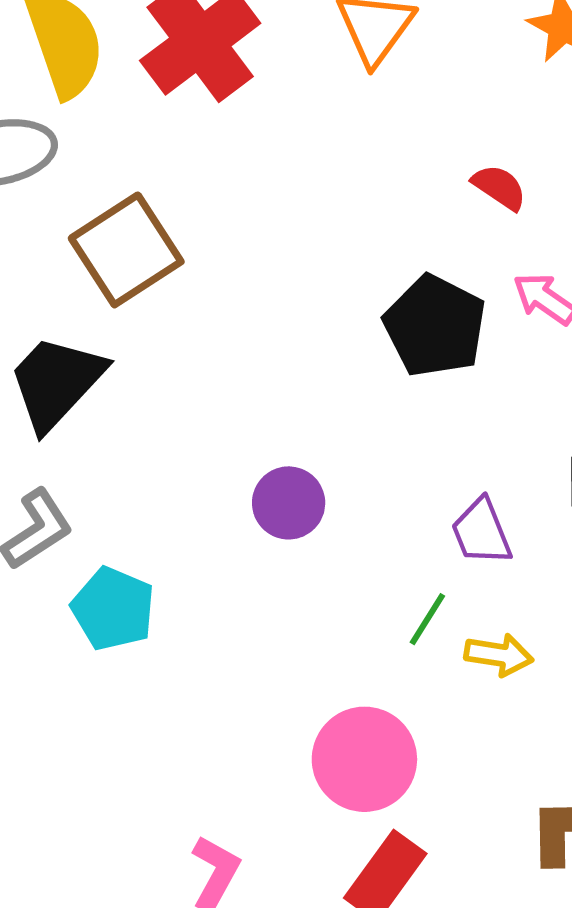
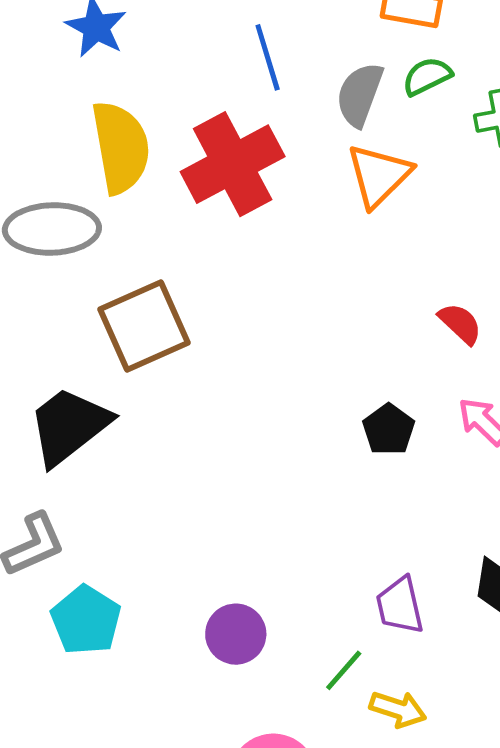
black pentagon: (435, 326) -> (389, 430), size x0.6
purple circle: (289, 503) -> (236, 634), moved

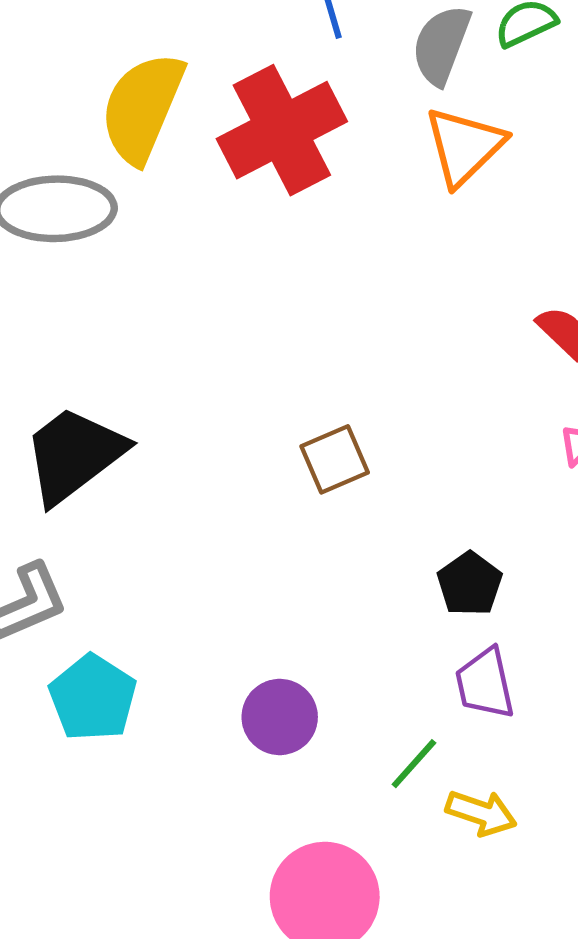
yellow semicircle: (121, 147) -> (142, 108), turned -148
brown square: (144, 326) -> (335, 459), moved, size x0.6
black pentagon: (389, 430) -> (470, 584), moved

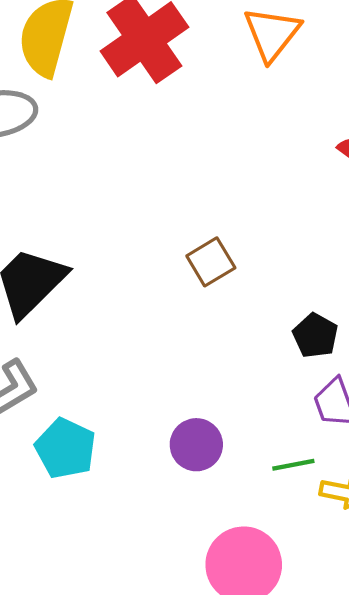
green line: (414, 764) -> (293, 465), turned 45

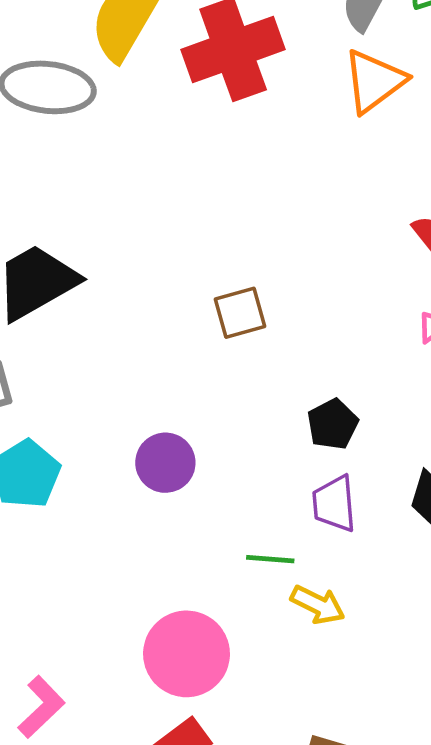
purple circle: (196, 445) -> (165, 463), moved

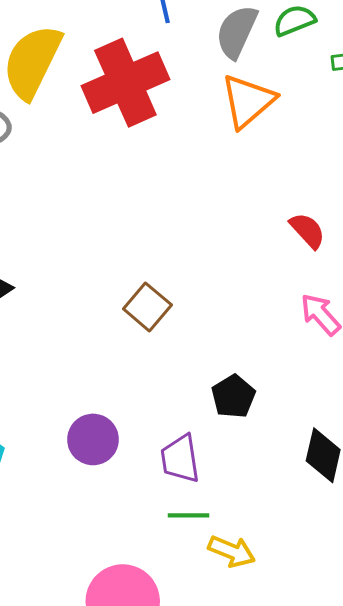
brown square: (240, 313) -> (147, 307), turned -30
purple trapezoid: (334, 504) -> (180, 459), moved

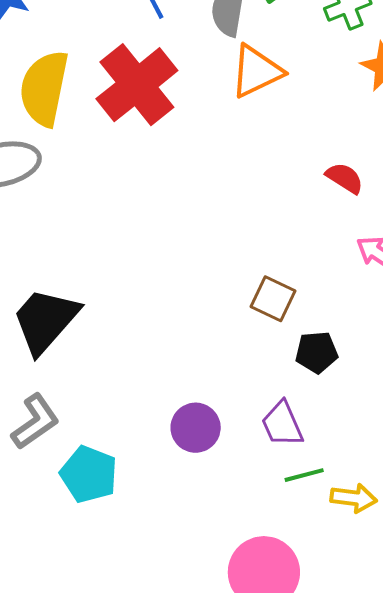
orange triangle: (248, 101) -> (256, 71), turned 30
brown square: (147, 307) -> (273, 299), moved
black pentagon: (233, 396) -> (317, 352), turned -30

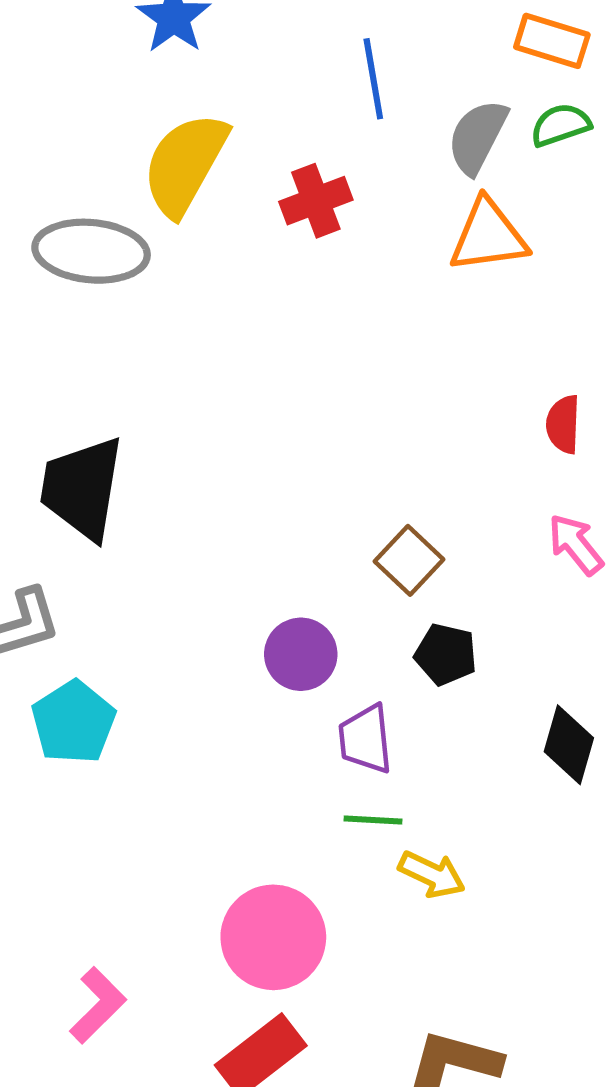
red cross: (137, 85) -> (316, 201), size x0.6
red semicircle: (345, 178) -> (563, 424), turned -138
black trapezoid: (45, 320) -> (82, 488), turned -50
purple circle: (196, 428) -> (301, 654), moved

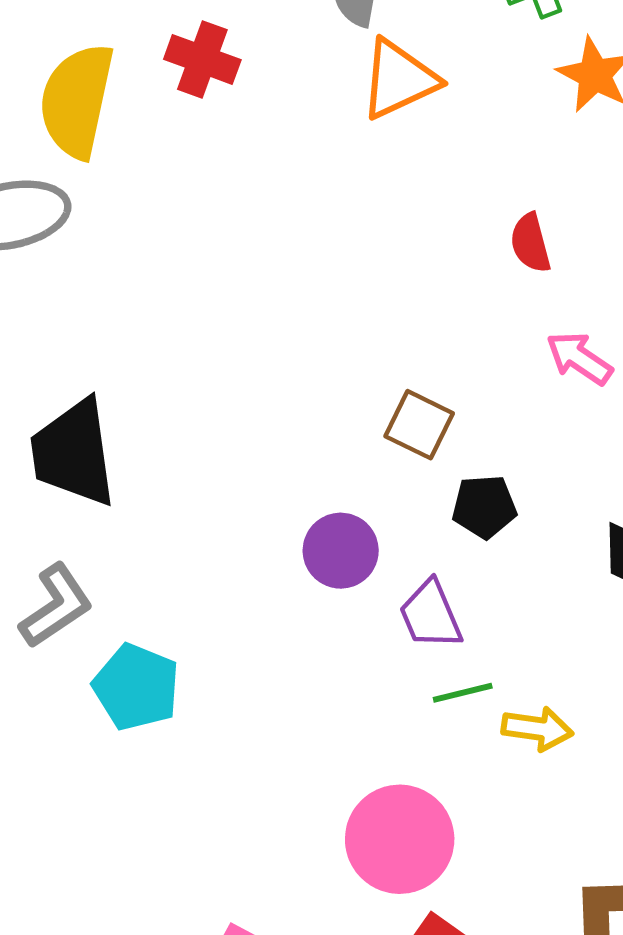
red cross: (316, 201) -> (202, 59), moved, turned -32

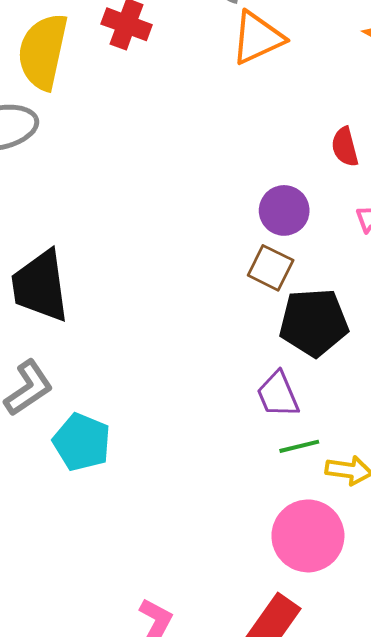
black pentagon: (484, 507) -> (314, 322), size x1.6
purple circle: (341, 551) -> (284, 210), moved
pink circle: (400, 839) -> (308, 536), moved

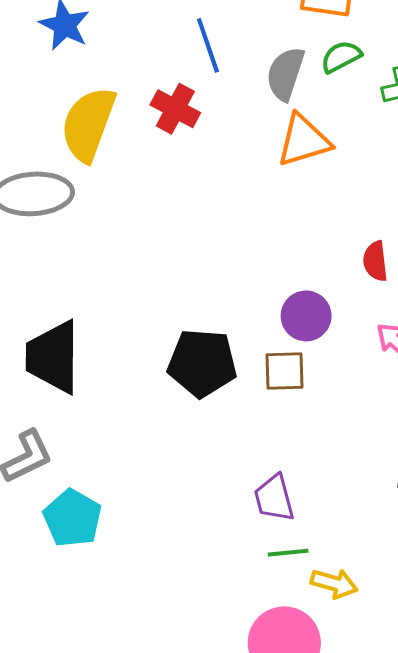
brown square: (271, 268) -> (285, 371), turned -36
black pentagon: (314, 322) -> (202, 363), moved

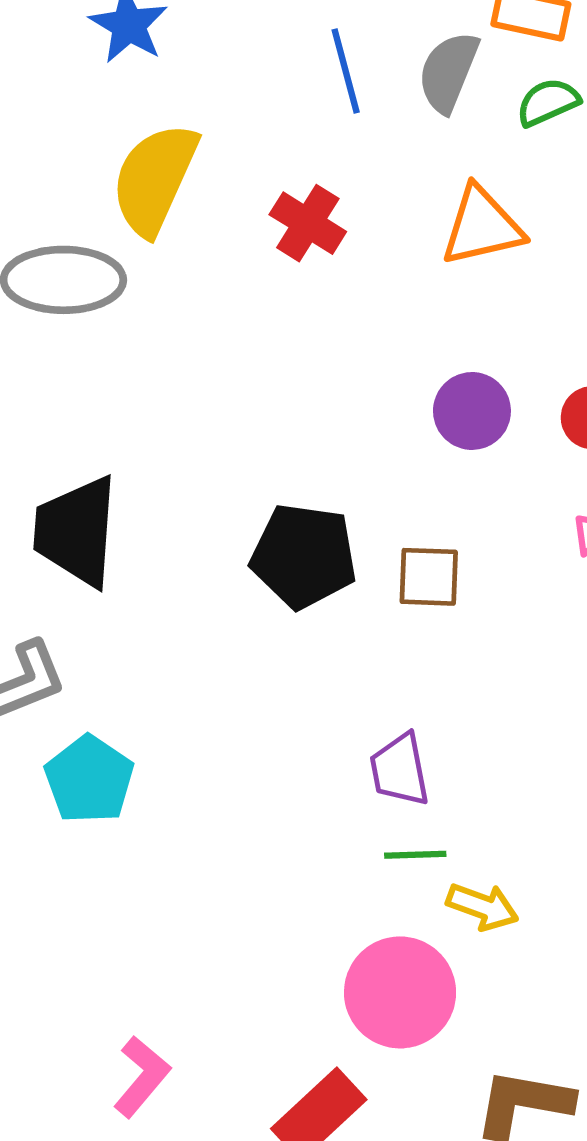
gray semicircle: (285, 74) -> (448, 72), moved
red cross: (175, 109) -> (308, 223), moved
purple circle: (306, 316) -> (472, 411), moved

